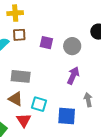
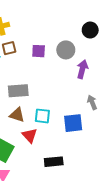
purple arrow: (73, 76) -> (82, 69), moved

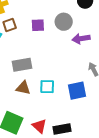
purple arrow: (82, 69) -> (81, 39), turned -108
red triangle: (30, 135) -> (39, 126), moved

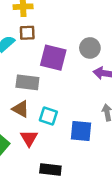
purple square: (38, 25) -> (53, 58), moved, size x1.6
red triangle: (39, 126) -> (29, 138), moved

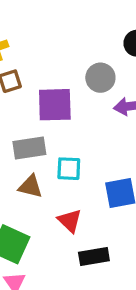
cyan square: (48, 116) -> (69, 169), moved
red triangle: (29, 138) -> (70, 221), moved

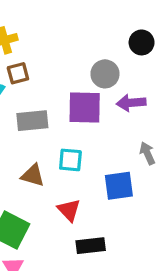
purple square: (55, 105) -> (85, 107), moved
gray rectangle: (29, 148) -> (32, 121), moved

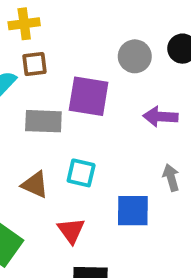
gray circle: (105, 74) -> (135, 56), moved
purple square: (85, 107) -> (89, 96), moved

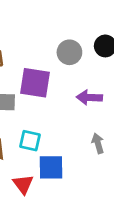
blue square: (133, 211) -> (51, 167), moved

